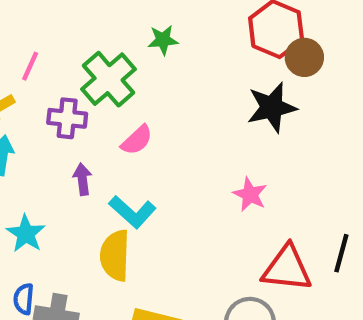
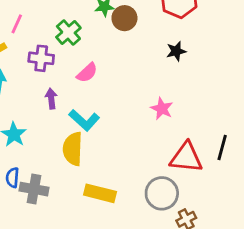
brown circle: (304, 57) -> (124, 18), moved
green cross: (109, 79) -> (68, 33), size x0.7
black star: (272, 107) -> (176, 51), size x0.6

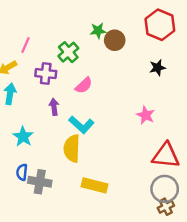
gray circle: (162, 193) -> (165, 189), moved

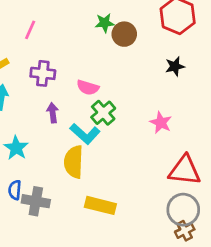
pink line: (25, 45) -> (30, 30), moved
green cross: (68, 52) -> (103, 113), moved
pink semicircle: (84, 85) -> (88, 87), turned 60

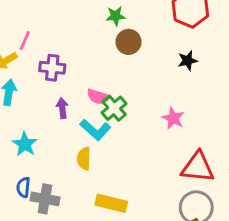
pink line: (30, 30) -> (25, 40), moved
brown circle: (124, 34) -> (129, 42), moved
pink semicircle: (88, 87) -> (98, 97), moved
yellow semicircle: (74, 162) -> (84, 159), size x0.7

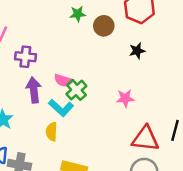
brown circle: (129, 42) -> (104, 26), moved
purple arrow: (62, 108) -> (34, 90), size x1.5
pink star: (173, 118) -> (125, 98), turned -30

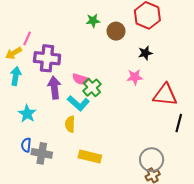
purple cross: (25, 57) -> (47, 58), size x1.4
pink star: (125, 98) -> (135, 77), moved
red triangle: (145, 139) -> (165, 95), moved

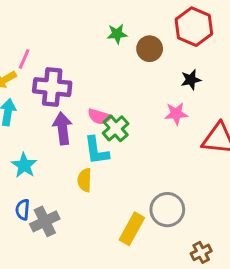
cyan L-shape: (78, 103) -> (96, 151), turned 40
gray cross: (42, 153) -> (45, 221), turned -36
yellow rectangle: (90, 157) -> (132, 229), moved, turned -75
gray circle: (152, 160) -> (167, 210), moved

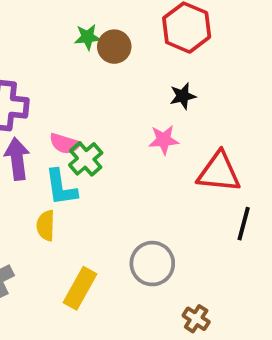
brown circle: (150, 49) -> (114, 47), moved
yellow rectangle: (132, 229) -> (80, 288), moved
brown cross: (201, 252) -> (196, 319), turned -30

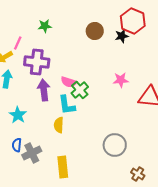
green star: (88, 37) -> (45, 26), moved
black star: (183, 96) -> (122, 36), moved
yellow rectangle: (80, 288) -> (63, 167), moved, turned -35

